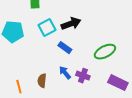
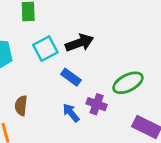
purple cross: (83, 76) -> (97, 104), moved
brown semicircle: (42, 81) -> (21, 106), moved

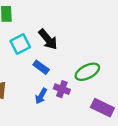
black arrow: (79, 43) -> (48, 39), turned 70
blue arrow: (71, 113) -> (41, 96), turned -112

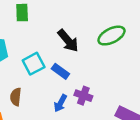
cyan square: (20, 44) -> (34, 64), moved
green ellipse: (87, 72) -> (111, 36), moved

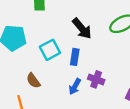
blue rectangle: (60, 71) -> (75, 57), turned 63
brown semicircle: (16, 97) -> (33, 81), turned -42

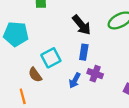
cyan square: (50, 50) -> (51, 58), moved
blue rectangle: (75, 57) -> (84, 52), moved

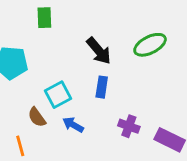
purple cross: (95, 74) -> (129, 126), moved
blue arrow: (75, 80) -> (73, 125), moved, turned 91

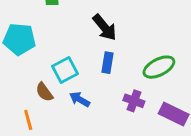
green ellipse: (150, 45) -> (159, 67), moved

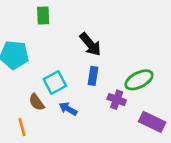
purple cross: (134, 101) -> (117, 100), moved

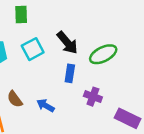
green ellipse: (139, 80) -> (103, 54), moved
cyan square: (55, 82) -> (33, 49), moved

